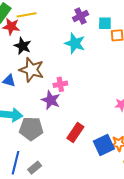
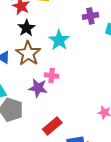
cyan star: (75, 43) -> (59, 40), moved
purple star: (51, 100) -> (38, 88), turned -30

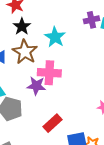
purple cross: (90, 16) -> (92, 20), moved
pink cross: (52, 76) -> (49, 73), size x1.6

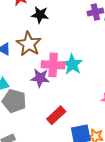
black star: (22, 26) -> (40, 15), moved, turned -30
cyan star: (55, 37) -> (72, 64), moved

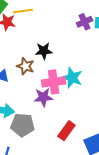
black star: (40, 15) -> (44, 51), moved
brown star: (29, 44) -> (25, 66), size x0.7

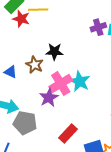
pink cross: (54, 82) -> (61, 84), turned -30
purple star: (43, 97) -> (49, 98), turned -30

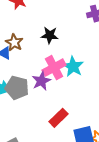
brown star: (35, 65) -> (14, 42), moved
gray pentagon: (25, 123) -> (17, 88), moved

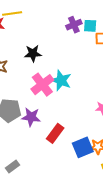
purple star: (41, 81) -> (31, 117), moved, turned -30

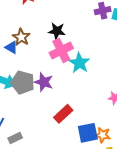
pink cross: (42, 85) -> (61, 50), moved
purple star: (31, 117) -> (44, 82), moved

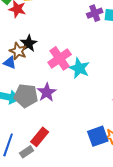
black star: (57, 31) -> (29, 43), moved, turned -30
purple star: (44, 82) -> (47, 92), turned 30
red rectangle: (63, 114) -> (40, 137), moved

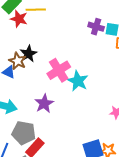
purple cross: (95, 13) -> (96, 27), turned 35
gray pentagon: (26, 96) -> (24, 133), moved

